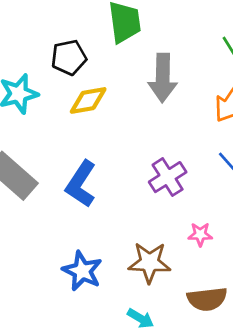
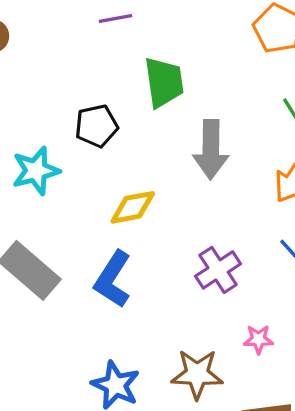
yellow diamond: (88, 100) -> (133, 207), moved

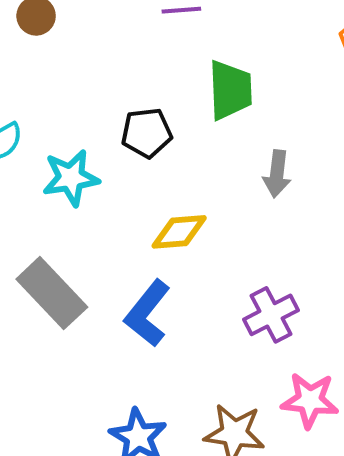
gray arrow: (211, 149) -> (277, 174), size x0.7
pink star: (258, 339) -> (310, 400), size x1.6

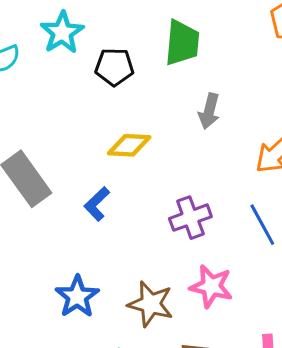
cyan star: (71, 178) -> (62, 32), moved, turned -30
blue L-shape: (147, 313) -> (97, 204), size x0.7

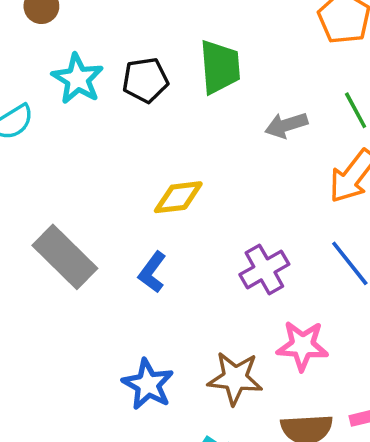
black pentagon: (114, 67) -> (145, 80), moved
gray arrow: (209, 111) -> (286, 125), moved, turned 68

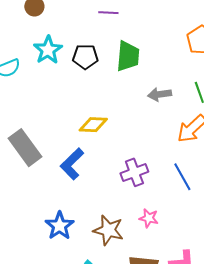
blue L-shape: (152, 272) -> (72, 164), size x1.4
pink star: (302, 346) -> (149, 218), size x0.7

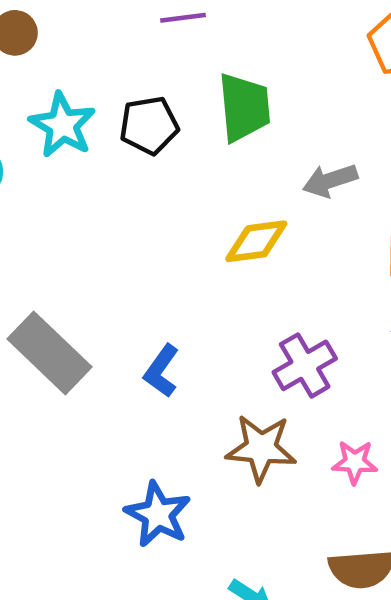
yellow diamond: (93, 125) -> (256, 241), moved
blue L-shape: (72, 164) -> (161, 371), size x0.7
brown star: (108, 230) -> (261, 448), moved

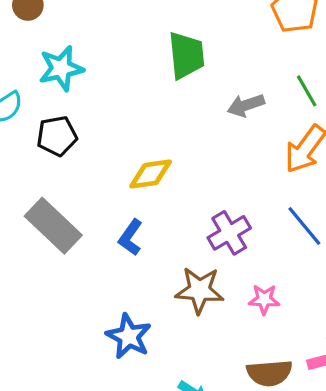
cyan star: (63, 125) -> (61, 68), turned 30
black pentagon: (149, 125) -> (57, 136), moved
yellow diamond: (256, 241) -> (151, 174), moved

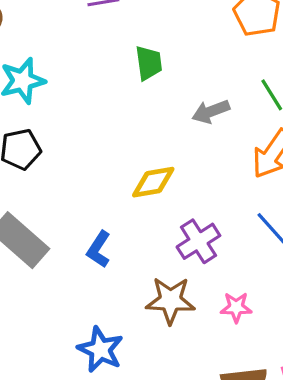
green trapezoid: (186, 55) -> (149, 63), size x0.7
yellow diamond: (151, 174) -> (153, 182), moved

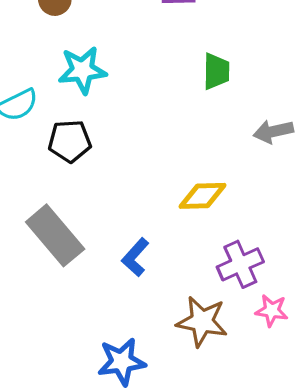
pink star: (236, 307) -> (272, 311), moved
blue star: (100, 350) -> (122, 362), turned 30

